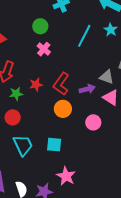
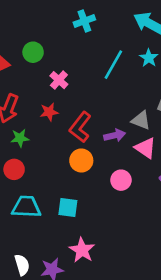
green circle: (40, 26) -> (33, 52), moved
red star: (36, 85) -> (49, 112), moved
cyan trapezoid: (23, 145) -> (26, 207), turned -65

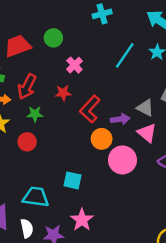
orange circle: (81, 161) -> (102, 139), moved
pink circle: (121, 180) -> (122, 160), size x1.5
cyan trapezoid: (26, 207) -> (36, 197), moved

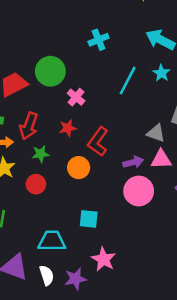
green circle: (53, 38) -> (50, 71), size x1.5
purple arrow: (120, 119) -> (133, 162), moved
pink triangle: (147, 133) -> (161, 159), turned -35
orange circle: (102, 139) -> (79, 168), moved

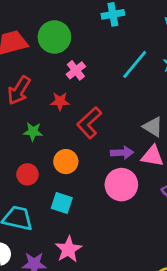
green star: (41, 154) -> (33, 132), moved
orange circle: (79, 168) -> (66, 162), moved
red circle: (36, 184) -> (27, 174), moved

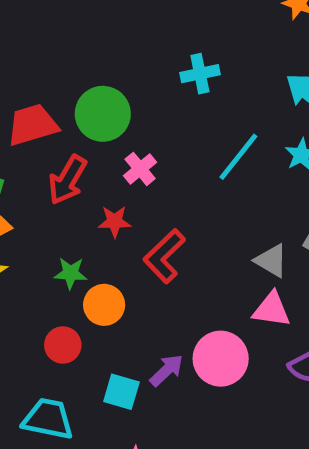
red arrow: (19, 90) -> (67, 180), moved
purple arrow: (122, 153) -> (167, 370), moved, turned -40
orange circle: (66, 162) -> (104, 305), moved

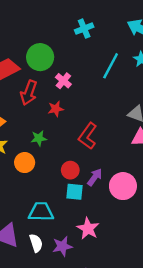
red L-shape: (164, 256) -> (88, 136), moved
orange circle: (104, 305) -> (25, 163), moved
red circle: (63, 345) -> (70, 170), moved
pink circle: (221, 359) -> (123, 186), moved

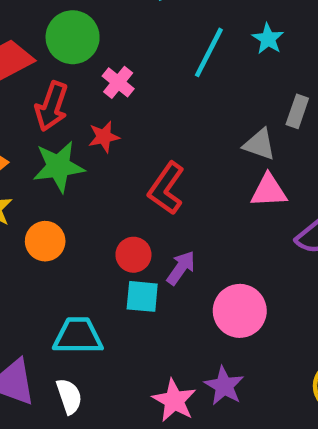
green star: (39, 138) -> (59, 166), moved, size x1.6
pink circle: (123, 186) -> (240, 311), moved
pink star: (88, 229) -> (174, 400), moved
purple star: (62, 246) -> (224, 386), moved, turned -30

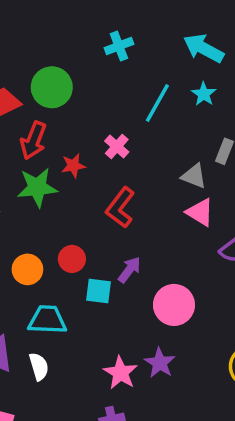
pink cross: (118, 82) -> (117, 146), moved
pink triangle: (269, 191) -> (200, 212), turned 32
orange circle: (45, 241) -> (27, 269), moved
red circle: (133, 255) -> (72, 259), moved

